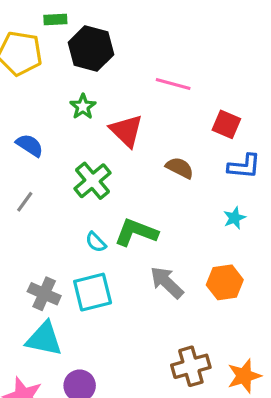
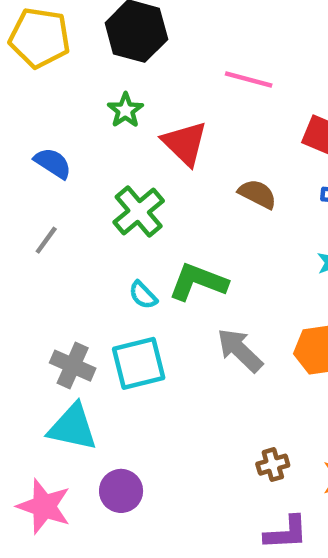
brown cross: (191, 366) -> (273, 465), size x0.6

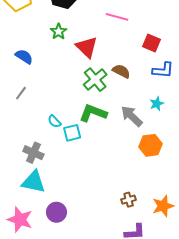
green cross: (139, 212) -> (95, 80), moved
cyan semicircle: (143, 295) -> (54, 121), moved
gray arrow: (240, 350) -> (132, 116), moved
cyan square: (139, 363) -> (72, 133), moved, size x0.7

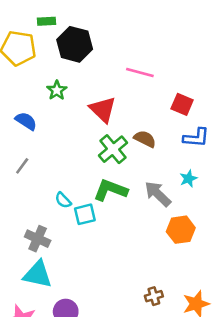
green star: (59, 32) -> (57, 90), moved

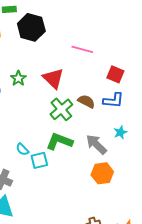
green star: (57, 90) -> (18, 78), moved
blue L-shape: (196, 138) -> (113, 100), moved
orange hexagon: (181, 230) -> (102, 173), moved

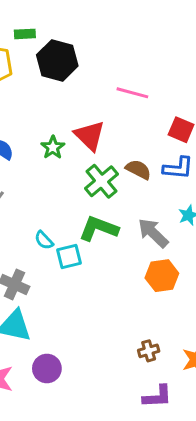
green star: (18, 78) -> (53, 147), moved

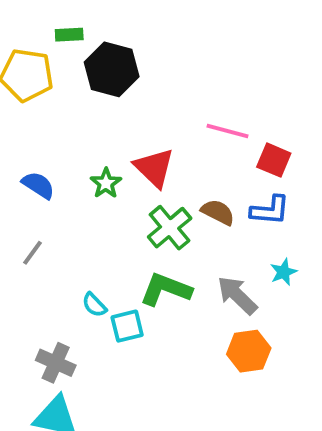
pink line: (132, 93) -> (227, 131), moved

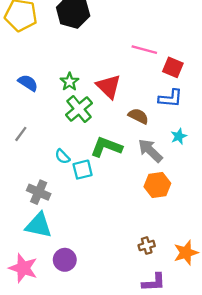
red triangle: (154, 168) -> (109, 86), moved
brown semicircle: (218, 212) -> (138, 116), moved
green cross: (170, 228) -> (79, 109), moved
gray line: (32, 253) -> (21, 134), moved

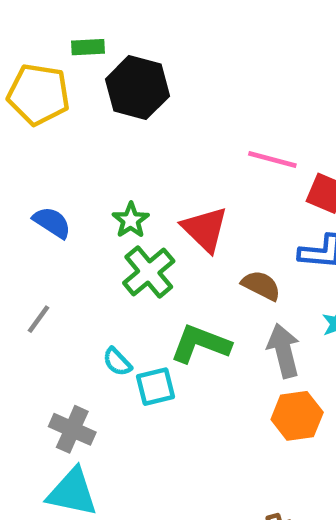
gray arrow: (150, 151) -> (284, 351), turned 32

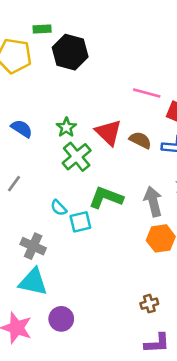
brown semicircle: (261, 285) -> (140, 140), moved

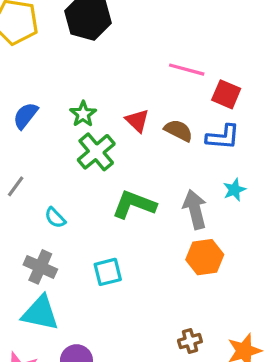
blue semicircle: (22, 129) -> (25, 116), turned -85
red triangle: (108, 132) -> (137, 121), size x0.7
cyan semicircle: (59, 208) -> (55, 218), moved
cyan square: (80, 222) -> (108, 272), moved

